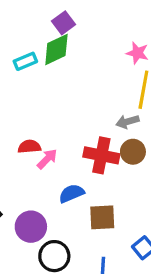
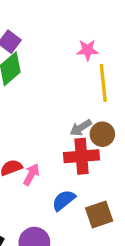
gray arrow: (127, 122) -> (81, 128), moved
brown circle: (133, 152) -> (102, 134), moved

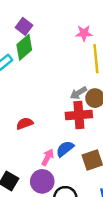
pink arrow: (31, 174) -> (48, 157), moved

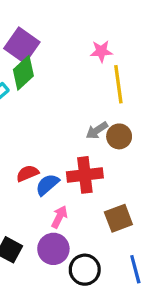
purple square: (24, 26) -> (22, 45), size x1.5
red cross: (79, 115) -> (85, 175), moved
blue semicircle: (65, 149) -> (47, 185), moved

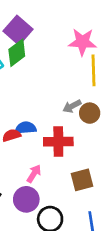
pink star: (101, 51) -> (82, 42), size x1.5
blue semicircle: (47, 185) -> (26, 128), moved, turned 30

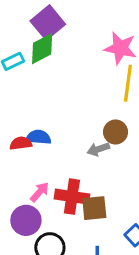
gray arrow: (72, 106) -> (98, 149), moved
red cross: (58, 142) -> (72, 197), moved

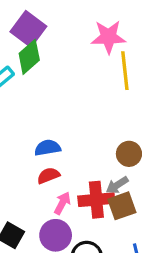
brown circle: (116, 132) -> (129, 154), moved
red semicircle: (21, 143) -> (48, 176), moved
gray arrow: (98, 149) -> (117, 185), moved

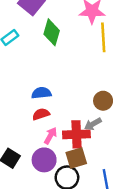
green diamond: (29, 57) -> (52, 32), moved, turned -35
brown square: (122, 206) -> (76, 158), moved

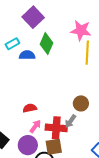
blue semicircle: (41, 93) -> (27, 55), moved
gray arrow: (93, 124) -> (70, 121), turned -32

